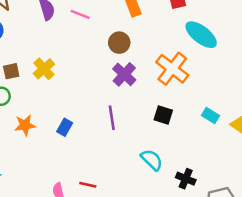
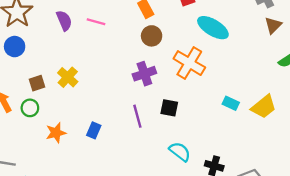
brown circle: (119, 43) -> (152, 36), moved
purple cross: (124, 74) -> (144, 74), turned 35
black square: (163, 115) -> (169, 108), moved

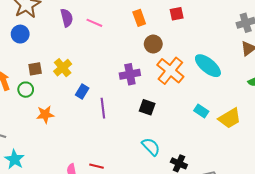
cyan ellipse: (213, 28) -> (208, 66), moved
brown circle: (152, 36) -> (153, 44), moved
purple line: (137, 116) -> (103, 108), moved
blue rectangle: (94, 130) -> (82, 91), moved

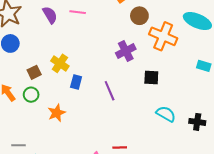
blue rectangle: (82, 91) -> (76, 82), moved

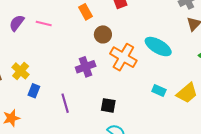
purple semicircle: (50, 15) -> (17, 23), turned -120
black square: (151, 77) -> (108, 105), moved

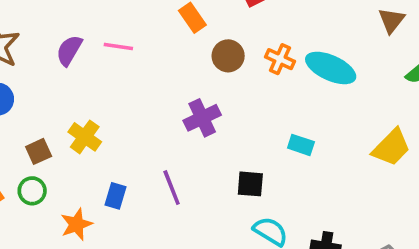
orange cross: (123, 57) -> (280, 59), moved, size x0.6
blue rectangle: (34, 91) -> (115, 196), moved
cyan rectangle: (159, 91) -> (301, 145), moved

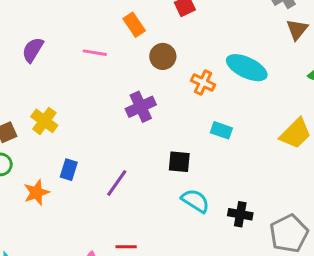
pink line: (118, 47) -> (95, 53), moved
orange cross: (280, 59) -> (203, 83), moved
purple line: (172, 188) -> (117, 183), moved, turned 56

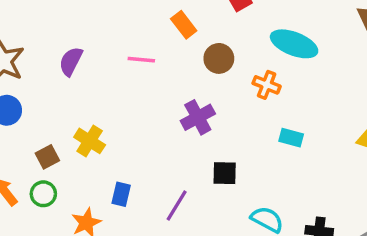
cyan ellipse: (247, 68) -> (294, 44), moved
black square: (179, 162) -> (225, 173), moved

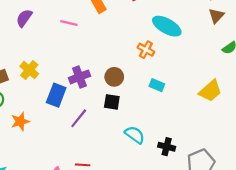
brown circle: (219, 58) -> (114, 77), moved
purple cross: (198, 117) -> (79, 77), moved
blue rectangle: (121, 194) -> (56, 95), moved, size x1.5

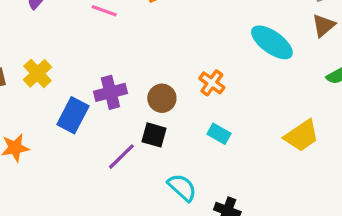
cyan ellipse: (167, 26) -> (272, 42), moved
orange cross: (146, 50) -> (212, 83), moved
cyan rectangle: (157, 85) -> (219, 134), moved
purple line: (79, 118) -> (121, 157), moved

